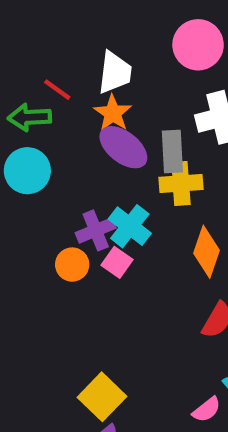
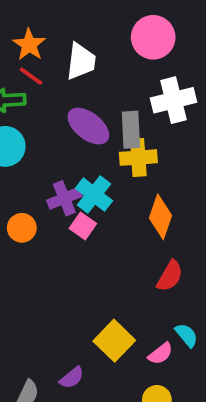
orange star: (113, 113) -> (29, 45), moved
orange circle: (72, 265) -> (22, 228), moved
yellow square: (102, 397) -> (114, 341), moved

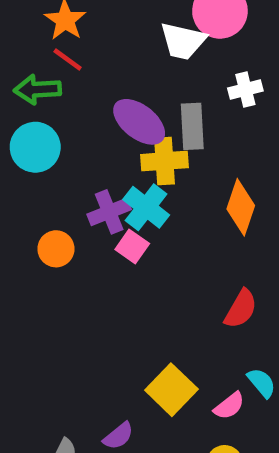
white trapezoid: (81, 61) -> (183, 41), moved, turned 96
white cross: (173, 100) -> (245, 89), size x0.6
yellow cross: (138, 158) -> (165, 161), moved
orange diamond: (161, 217) -> (241, 207), moved

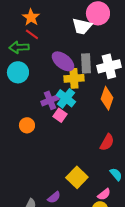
white cross: (245, 89) -> (109, 66), moved, size x1.6
orange circle: (56, 249) -> (27, 125), moved
pink semicircle: (229, 406) -> (104, 194), moved

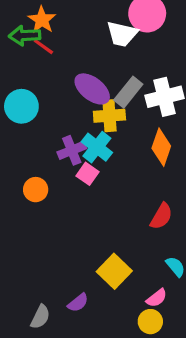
green arrow: (19, 47) -> (25, 36), moved
gray rectangle: (86, 63) -> (128, 92), turned 42

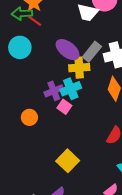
cyan circle: (21, 106) -> (20, 47), moved
cyan cross: (97, 147) -> (71, 89), turned 30
yellow square: (114, 271) -> (68, 161), moved

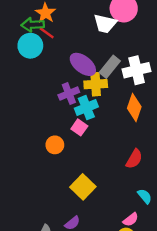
cyan circle: (20, 47) -> (30, 46), moved
purple cross: (54, 91) -> (69, 94), moved
orange circle: (29, 117) -> (55, 145), moved

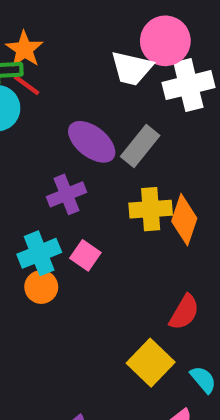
white cross: (137, 70) -> (188, 85), moved
yellow cross: (96, 84) -> (151, 209), moved
cyan cross: (86, 108) -> (39, 253), moved
yellow square: (83, 187) -> (151, 363), moved

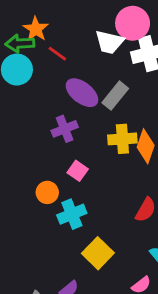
red line: (27, 85) -> (57, 54), moved
cyan cross: (39, 253) -> (72, 214), moved
yellow square: (151, 363) -> (98, 253), moved

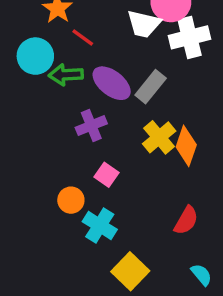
green arrow: (20, 44) -> (66, 75), moved
yellow cross: (122, 139) -> (159, 137), turned -36
cyan cross: (72, 214) -> (100, 226), turned -36

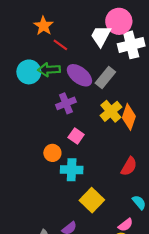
white trapezoid: (144, 24) -> (101, 36), turned 105
cyan circle: (35, 56) -> (29, 72), moved
cyan cross: (100, 226) -> (72, 170), turned -30

